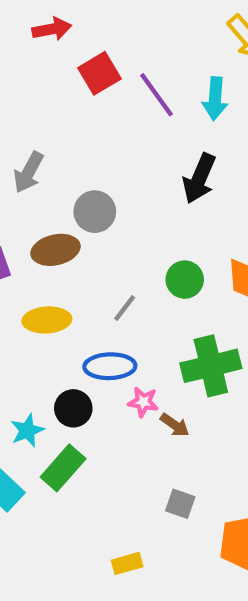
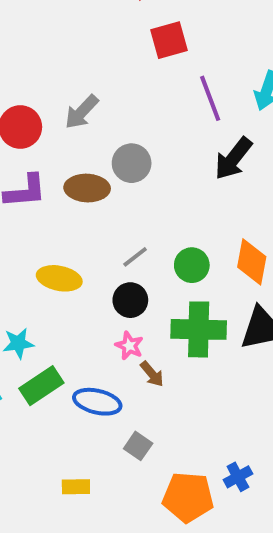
purple line: (156, 95) -> (210, 98), moved
green circle: (185, 280) -> (192, 265), moved
yellow ellipse: (47, 320) -> (59, 278), moved
blue ellipse: (110, 366) -> (97, 402), moved
black circle: (73, 408) -> (130, 300), moved

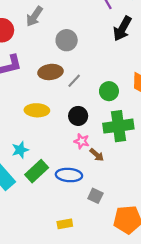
brown ellipse: (87, 188) -> (50, 72), moved
gray line: (135, 257) -> (74, 81), moved

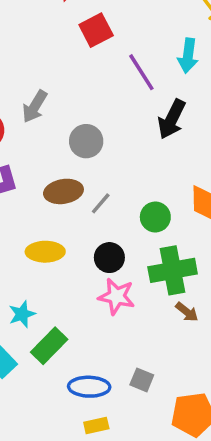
pink star: (82, 141) -> (117, 296), size x1.5
brown arrow: (97, 155) -> (187, 312), moved
blue ellipse: (69, 175) -> (89, 387), moved

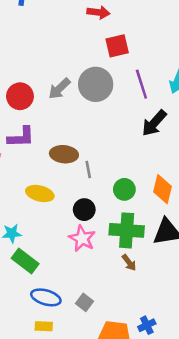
gray circle: (86, 141) -> (96, 84), moved, size x1.4
gray line: (101, 203) -> (88, 170), turned -66
green rectangle: (49, 346) -> (25, 261), turned 68

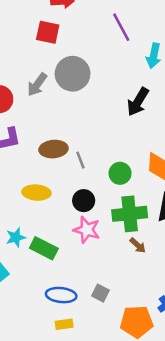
red square: (117, 46) -> (48, 32), moved, turned 35
purple line: (141, 84) -> (121, 27), moved
green rectangle: (25, 261) -> (44, 248), moved

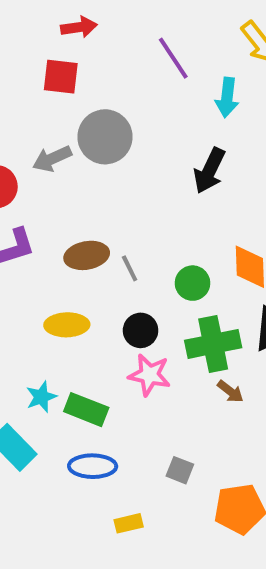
gray arrow: (37, 85) -> (52, 159), turned 35
blue ellipse: (61, 295) -> (93, 466), moved

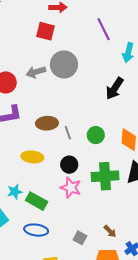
green circle: (192, 283) -> (96, 135), moved
brown arrow: (230, 391) -> (110, 231), moved

